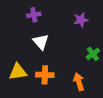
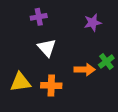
orange arrow: (79, 82) -> (85, 70), moved, turned 108

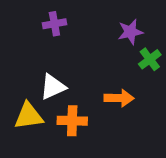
white triangle: (47, 48) -> (53, 87), moved, turned 48
green cross: (106, 62) -> (150, 59), moved

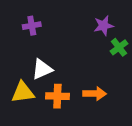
purple cross: (54, 24) -> (32, 26), moved
orange arrow: (119, 98) -> (95, 94), moved

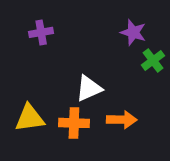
purple star: (104, 26) -> (133, 32), turned 30
white triangle: (42, 69) -> (89, 88), moved

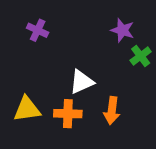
purple cross: (41, 32) -> (38, 30), turned 35
orange arrow: (122, 120) -> (112, 111), turned 96

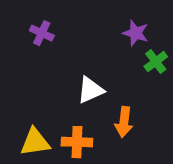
yellow triangle: (27, 109) -> (35, 142), moved
orange cross: (68, 114) -> (77, 142), moved

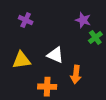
white triangle: (90, 90) -> (55, 55), turned 48
yellow triangle: (35, 142) -> (22, 60), moved

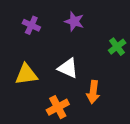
purple star: (83, 20) -> (74, 21), moved
orange cross: (47, 87) -> (58, 107), turned -30

